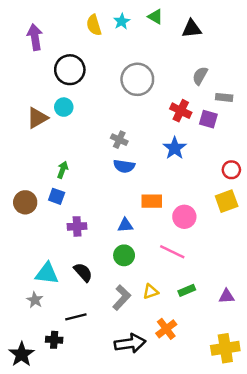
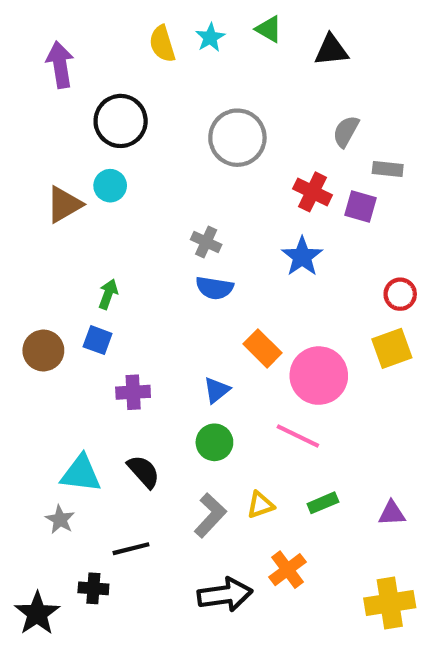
orange rectangle: (152, 201) -> (262, 348), turned 45
pink circle: (184, 217) -> (319, 376), size x1.4
blue triangle: (125, 225) -> (217, 390), turned -35

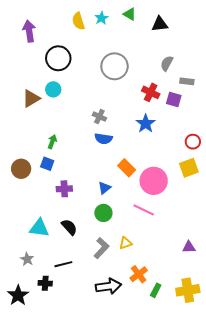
green rectangle: (323, 503) -> (156, 290), moved, turned -40
gray star: (60, 520) -> (27, 259), moved

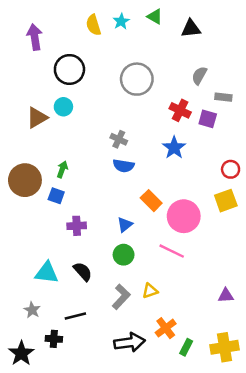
brown circle: (21, 169) -> (25, 180), moved, size x1.4

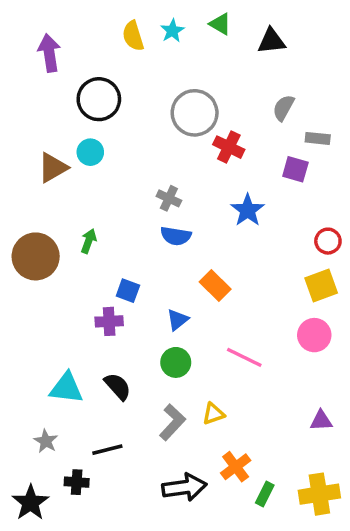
red cross: (180, 110) -> (229, 147), moved
blue square: (56, 196) -> (128, 291), moved
pink circle: (184, 216) -> (314, 335), moved, size x0.7

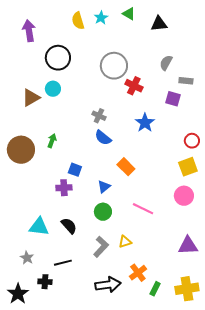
blue semicircle: (176, 236) -> (103, 138), turned 30
purple triangle: (321, 421) -> (188, 246), size x1.5

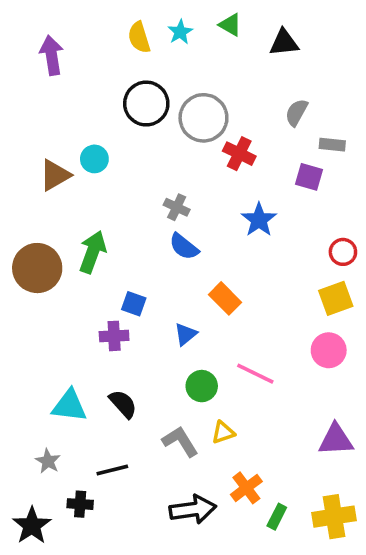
black circle: (58, 58) -> (146, 104), moved
green arrow: (52, 141) -> (93, 252), size x1.6
green circle: (103, 212) -> (202, 386), moved
gray L-shape: (101, 247) -> (180, 441), turned -75

